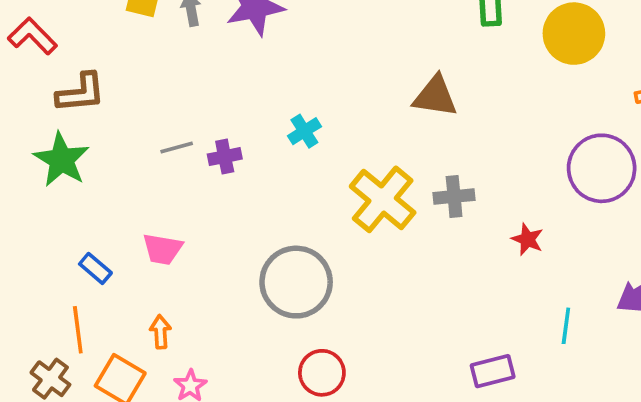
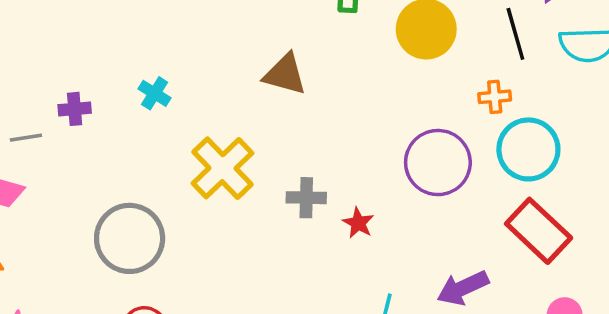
cyan cross: (304, 131) -> (155, 93), turned -32
gray line: (177, 148) -> (26, 138), moved
gray cross: (454, 196) -> (306, 198), moved

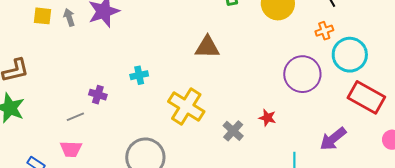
cyan cross: (155, 93) -> (139, 75), turned -30
purple cross: (75, 109) -> (98, 95), turned 36
gray cross: (306, 198) -> (233, 131), moved, turned -35

